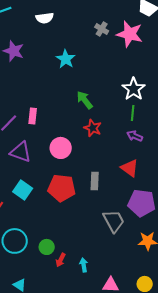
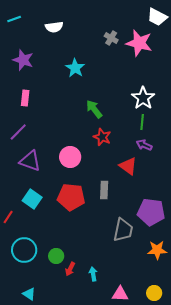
pink rectangle: (33, 116) -> (25, 98), moved
red triangle: (130, 168) -> (128, 166), moved
gray trapezoid: (114, 221) -> (123, 230), turned 40

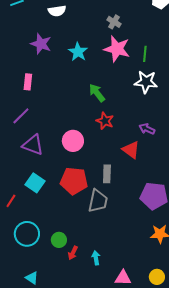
pink star: (139, 43) -> (117, 49), moved
purple star: (23, 60) -> (41, 44), moved
white star: (143, 98) -> (146, 82), turned -30
green line: (142, 122) -> (145, 54), moved
gray trapezoid: (123, 230) -> (98, 201), moved

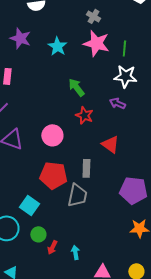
purple arrow: (147, 129) -> (117, 103), moved
cyan square: (35, 183) -> (29, 205), moved

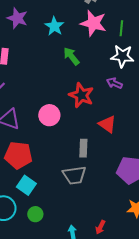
green arrow: (76, 87) -> (71, 56), moved
red star: (84, 115) -> (81, 95), size x1.4
red pentagon: (53, 175) -> (18, 155), moved
gray trapezoid: (77, 195) -> (74, 175), turned 70
red arrow: (52, 247) -> (100, 227), moved

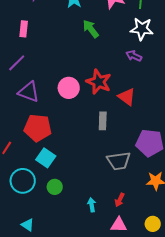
red star: (81, 95) -> (99, 82), moved
gray trapezoid: (74, 175) -> (119, 161), moved

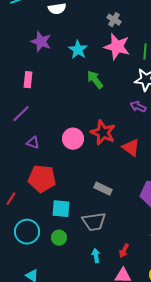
purple triangle: (29, 92) -> (33, 143), size x0.6
gray rectangle: (103, 121) -> (103, 189), moved, turned -66
cyan square: (46, 158) -> (61, 209), moved, turned -30
gray trapezoid: (119, 161) -> (94, 222), moved

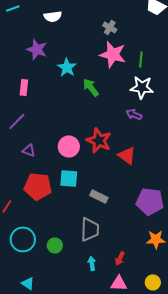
cyan star: (78, 50) -> (67, 67), moved
cyan square: (61, 209) -> (69, 178), moved
gray trapezoid: (94, 222) -> (90, 229), turned -80

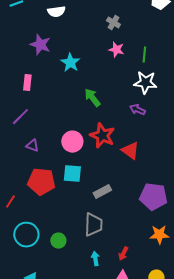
pink star: (113, 54) -> (116, 50), size x0.6
green arrow: (91, 87) -> (92, 98), moved
gray rectangle: (99, 196) -> (102, 192), turned -54

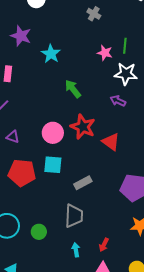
pink star: (116, 50) -> (105, 53), moved

